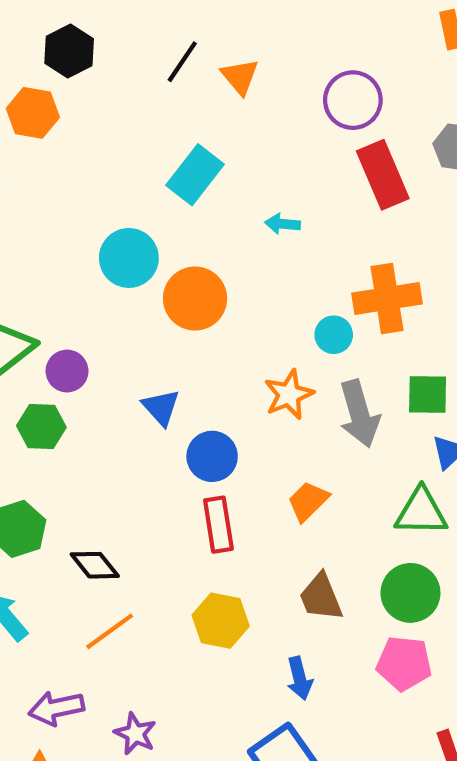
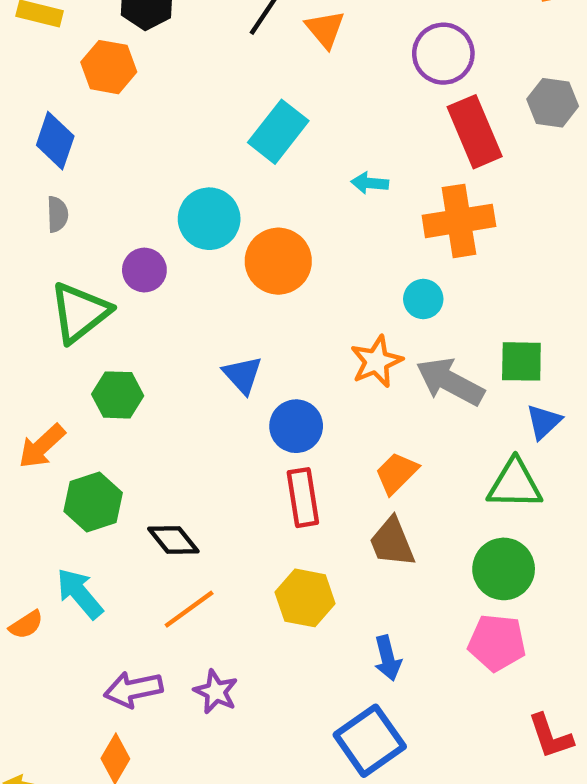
orange cross: (387, 298) -> (459, 221), moved
purple circle: (67, 371) -> (144, 270), moved
gray arrow: (359, 414) -> (450, 382), turned 134
brown trapezoid: (321, 597) -> (392, 542), moved
purple star: (135, 734) -> (216, 692), moved

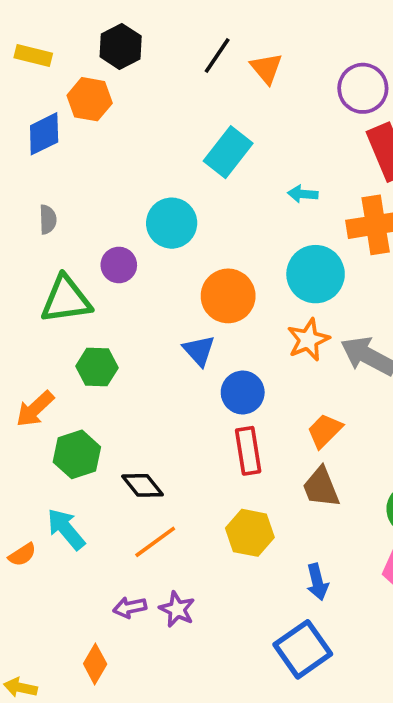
blue diamond: (55, 141) -> (44, 134), moved, turned 45
orange circle: (278, 261) -> (228, 296), moved
cyan circle: (423, 299) -> (316, 274), moved, size x1.8
green triangle: (80, 312) -> (66, 300), turned 30
purple arrow: (133, 689) -> (130, 607), moved, size x0.7

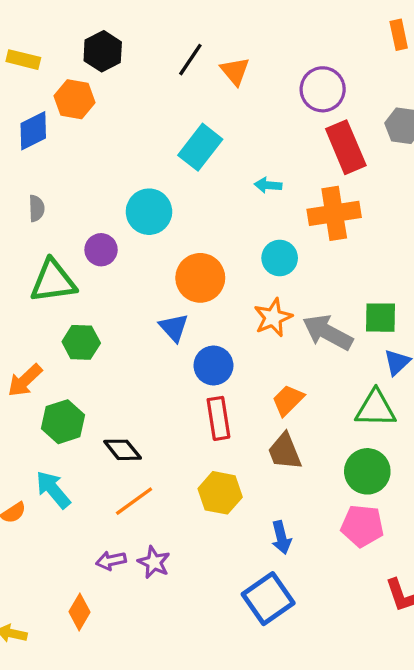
cyan circle: (316, 274) -> (280, 258), size x0.7

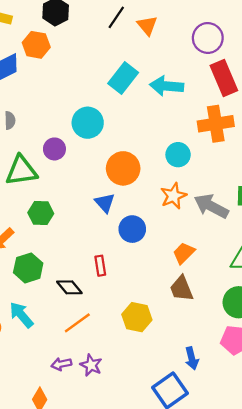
cyan arrow: (268, 185) -> (167, 86), moved, size x1.8
red rectangle: (218, 418) -> (100, 266), moved, size x0.7
blue arrow: (281, 537) -> (192, 358), moved

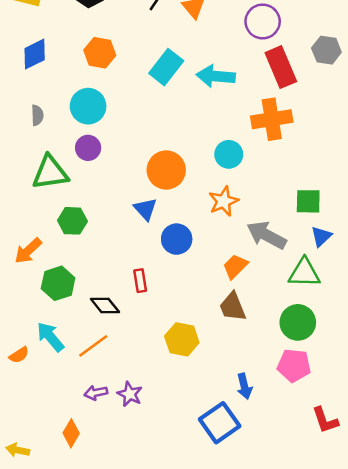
orange hexagon: (36, 45) -> (100, 53), moved
cyan circle: (88, 123) -> (88, 106), moved
gray arrow: (211, 206) -> (267, 235), moved
orange line: (77, 323) -> (93, 346), moved

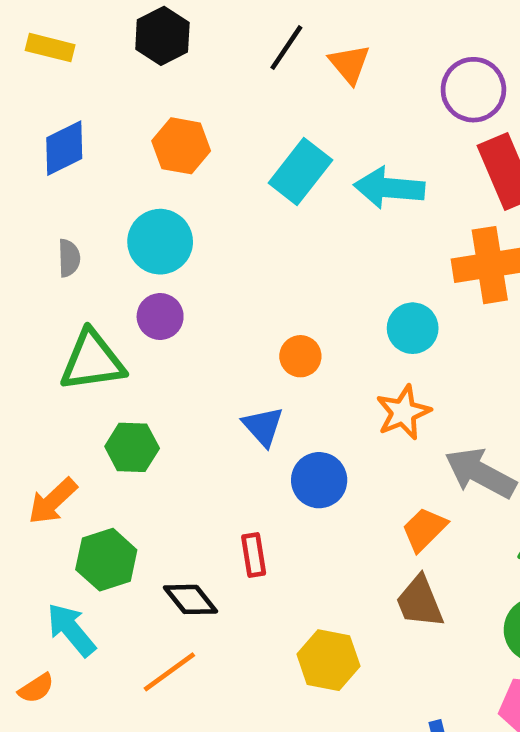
orange circle: (166, 170) -> (300, 356), size x0.6
cyan arrow: (50, 337) -> (71, 630), moved

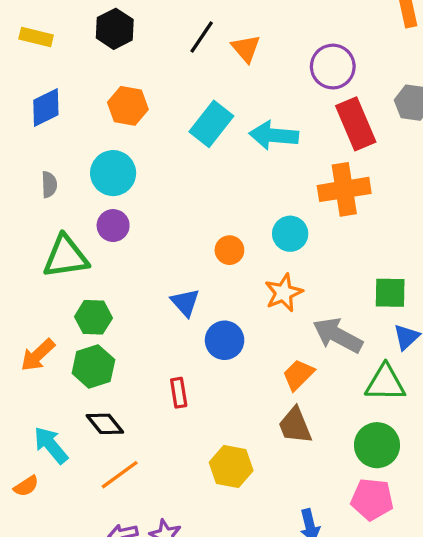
orange circle: (300, 356) -> (229, 250), moved
green hexagon: (106, 560) -> (93, 366), moved
black diamond: (191, 599) -> (105, 424), moved

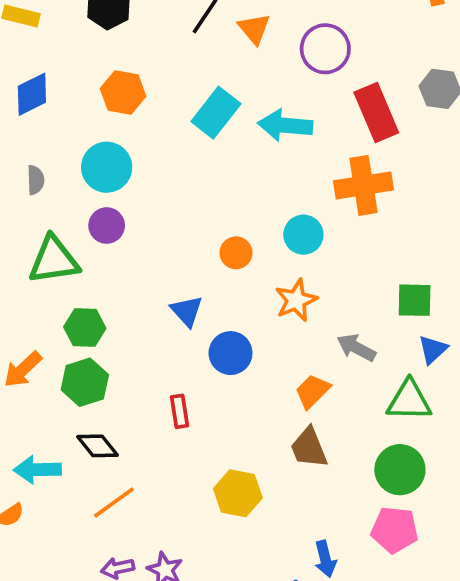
purple circle: (333, 67) -> (325, 49), moved
gray arrow: (338, 335) -> (356, 348), size x0.7
cyan arrow: (51, 445) -> (37, 470), turned -51

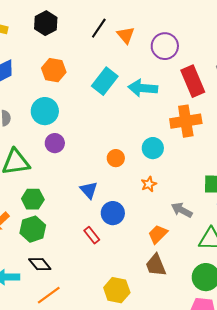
purple circle: (107, 226) -> (55, 143), moved
orange star: (296, 300) -> (149, 184), size x0.7
red rectangle: (180, 411) -> (92, 235), moved, turned -30

